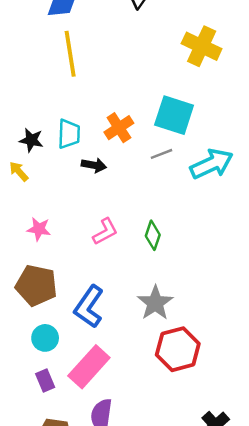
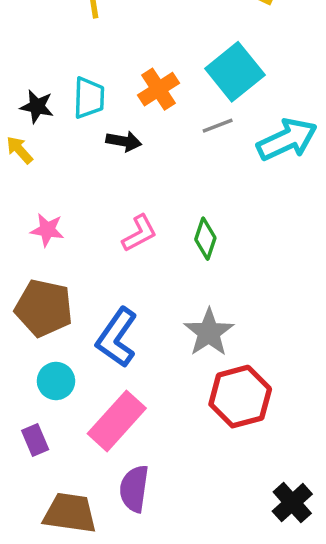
cyan square: (174, 115) -> (235, 72), turned 33
purple rectangle: (45, 381) -> (35, 440), moved

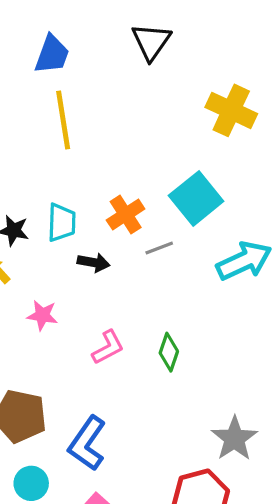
gray line: (218, 126) -> (159, 248), moved
pink star: (47, 230) -> (42, 315), moved
gray star: (209, 332) -> (234, 439), moved

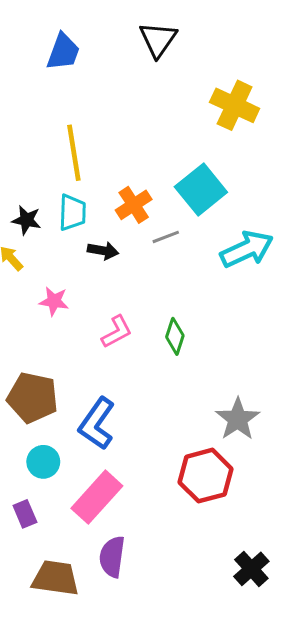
yellow line: (63, 120) -> (74, 153), moved

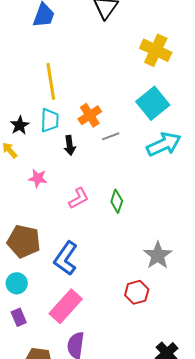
cyan square: (201, 189) -> (153, 103), moved
black star: (26, 220) -> (20, 125), turned 30
black arrow: (103, 251) -> (70, 145), turned 72
cyan circle: (43, 462) -> (17, 283), moved
red hexagon: (205, 476) -> (137, 292), size x0.7

